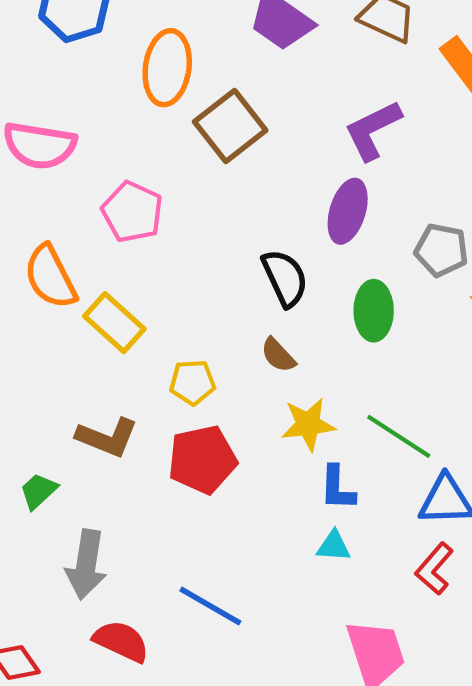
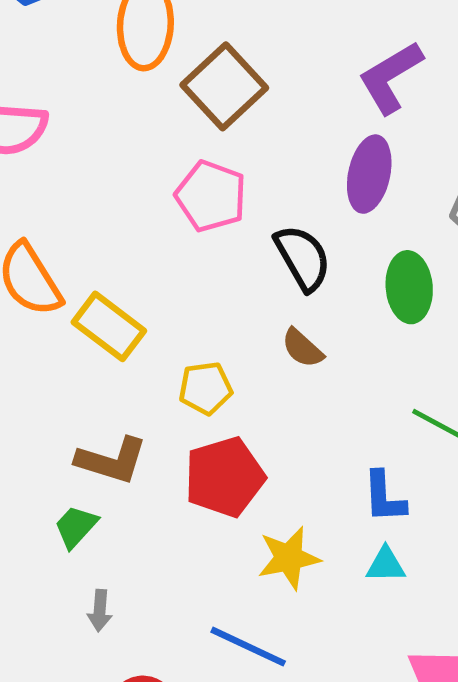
pink pentagon: (132, 212) -> (211, 196), moved
yellow star: (308, 424) -> (289, 558), moved
green trapezoid: (39, 491) -> (76, 527), moved
gray arrow: (86, 565) -> (100, 611), size x0.5

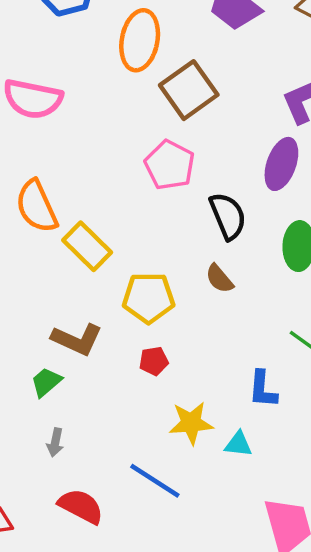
yellow pentagon: (205, 388) -> (149, 298), size x1.4
red pentagon: (225, 477) -> (154, 361), size x0.5
cyan triangle: (386, 565) -> (238, 444), moved

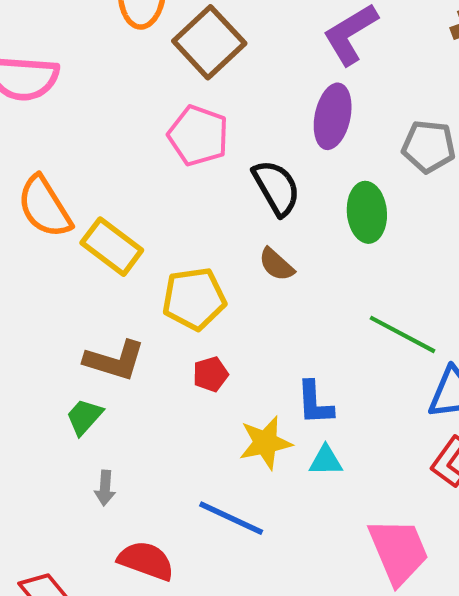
blue L-shape: (263, 389) -> (315, 403), moved

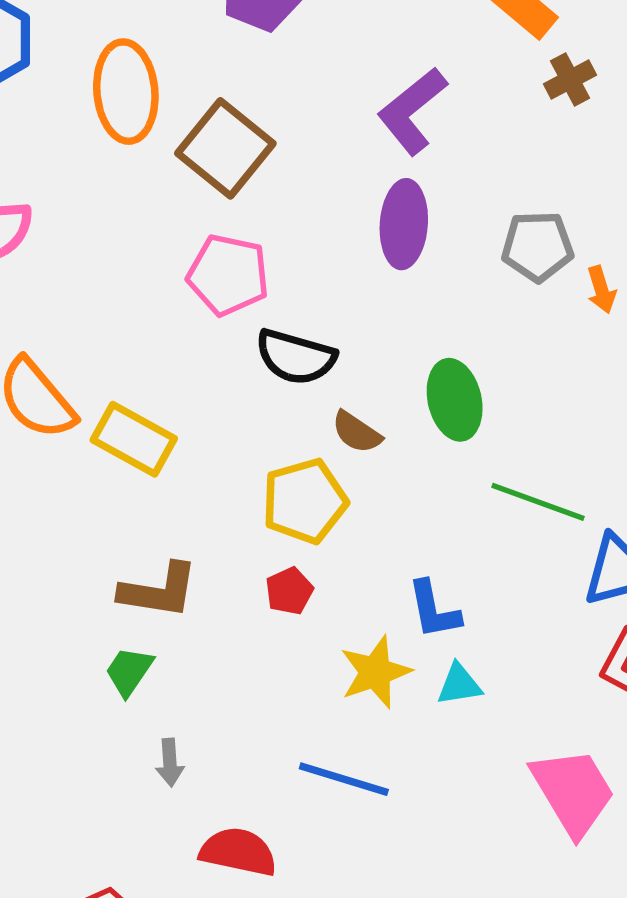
black semicircle: (276, 188) -> (296, 357), moved, turned 144
green ellipse: (367, 212) -> (455, 400), moved
yellow pentagon: (194, 299) -> (305, 501), moved

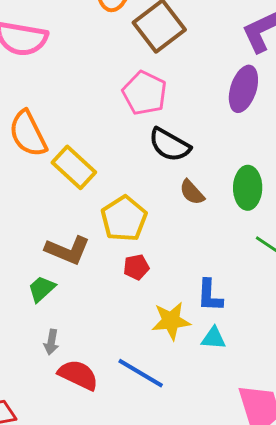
yellow pentagon: (305, 501) -> (124, 219), moved, turned -30
red semicircle: (238, 852) -> (78, 375), moved

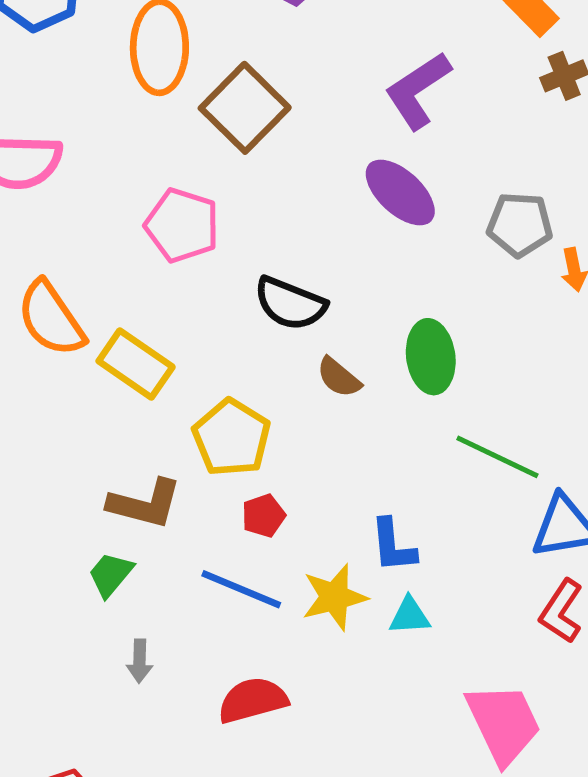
purple ellipse: (243, 89) -> (400, 193), turned -57
pink pentagon: (145, 93) -> (182, 225), moved
blue line: (141, 373) -> (241, 589), moved
red semicircle: (78, 375) -> (253, 700), moved, turned -33

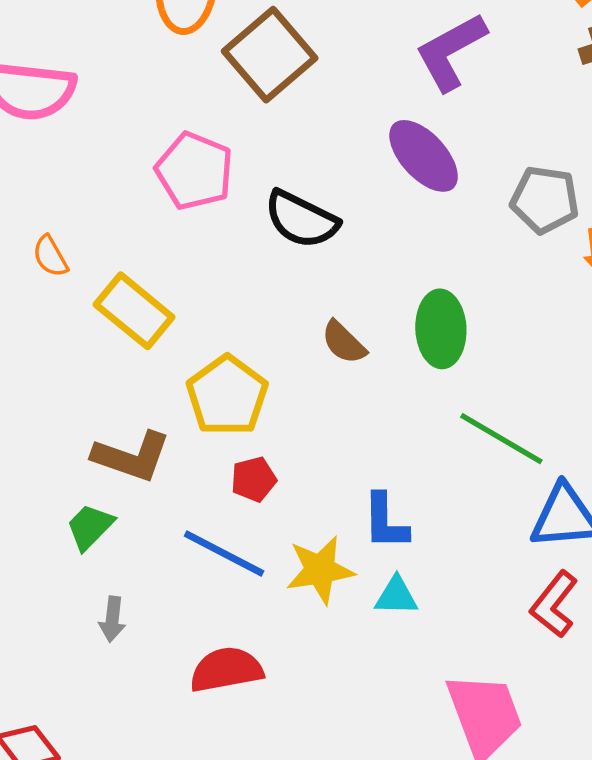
black semicircle: (290, 303) -> (301, 219), moved
orange semicircle: (51, 319) -> (50, 256), size x0.5

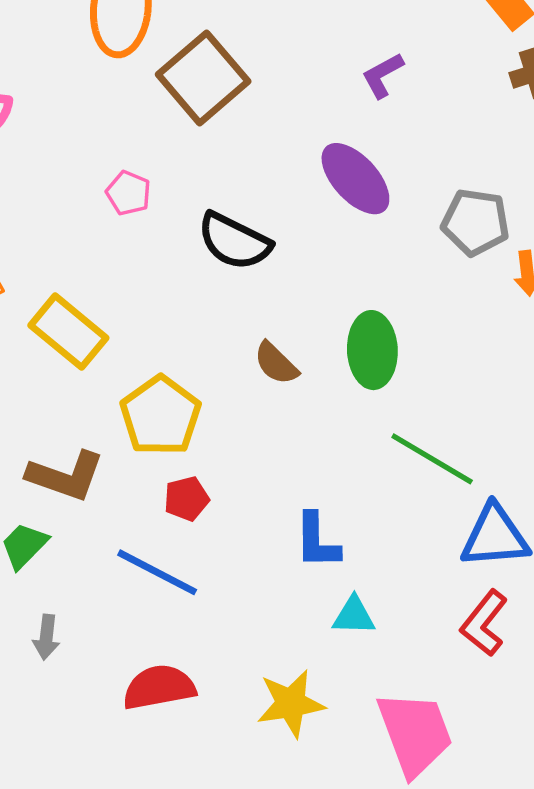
purple L-shape: (451, 52) -> (383, 75), size x0.6
pink pentagon: (194, 171) -> (128, 193), size x0.6
yellow star: (320, 570) -> (291, 703), moved
cyan triangle: (396, 596) -> (354, 616), moved

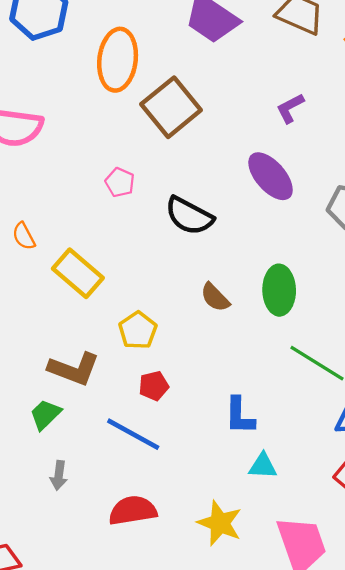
yellow pentagon: (161, 416) -> (138, 330), size x0.7
yellow star: (291, 703) -> (220, 523), turned 30

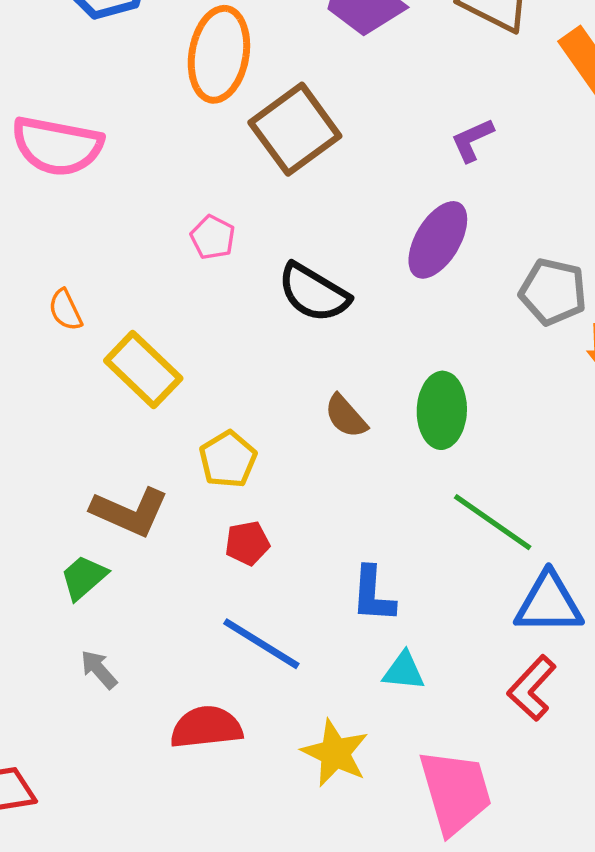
purple ellipse: (271, 176) -> (438, 240), turned 69
blue line: (133, 434) -> (261, 644), moved
gray arrow: (59, 475) -> (99, 669), turned 128

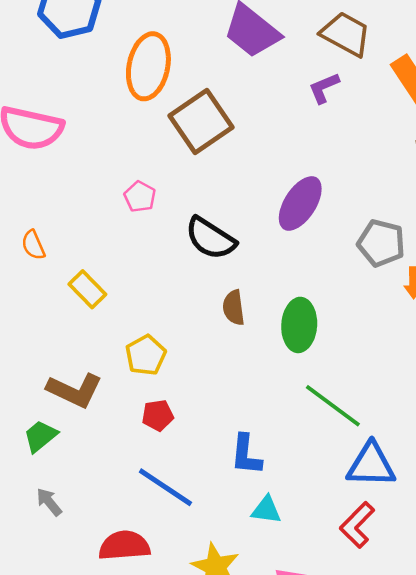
purple L-shape: (472, 140) -> (324, 88), moved
yellow rectangle: (143, 370) -> (87, 289), size x0.7
brown semicircle: (346, 416) -> (234, 308), moved, turned 32

